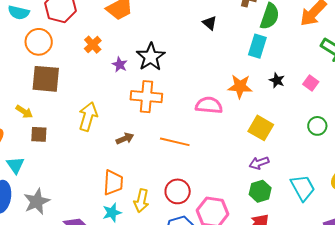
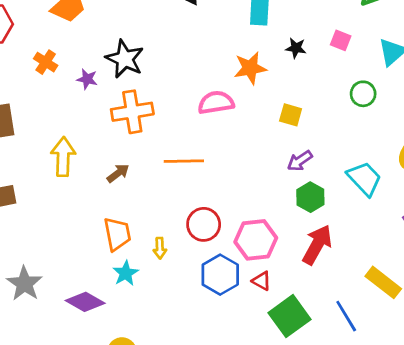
yellow square: (261, 128) -> (291, 115), size x0.7
yellow arrow: (141, 201) -> (160, 248), size x0.7

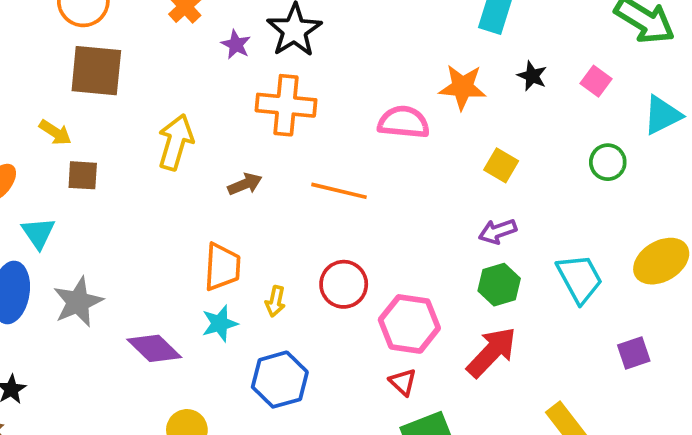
blue hexagon: (220, 275) -> (280, 380), moved

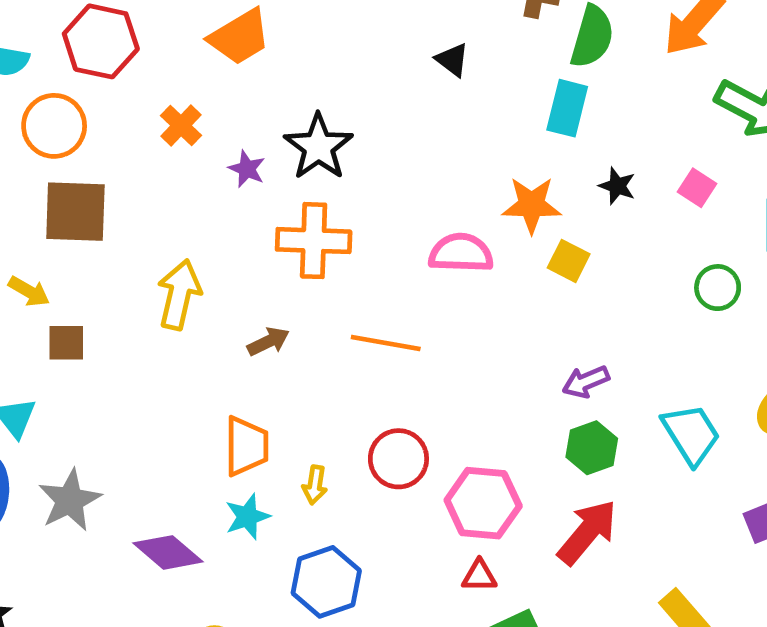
yellow square: (501, 165) -> (569, 261), moved
red triangle: (403, 382) -> (479, 576), turned -40

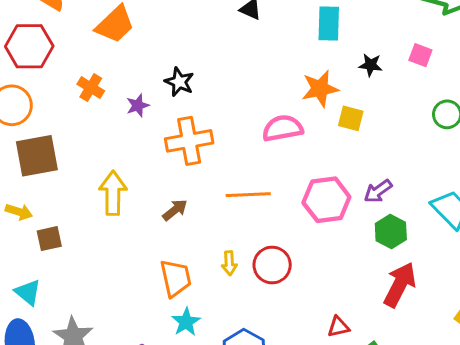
black star: (318, 147) -> (179, 82), size x0.7
purple star: (247, 169) -> (138, 105), turned -30
yellow arrow: (315, 485) -> (229, 263), moved
pink hexagon: (483, 503) -> (326, 200), moved

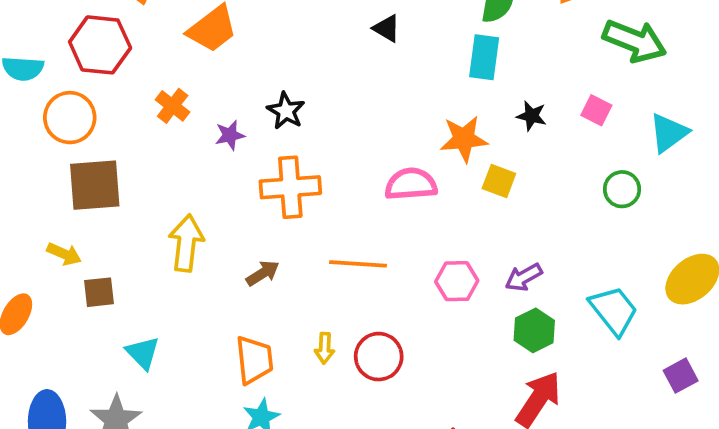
pink hexagon: (326, 200) -> (457, 281), size x0.7
cyan triangle: (28, 292) -> (143, 353), moved

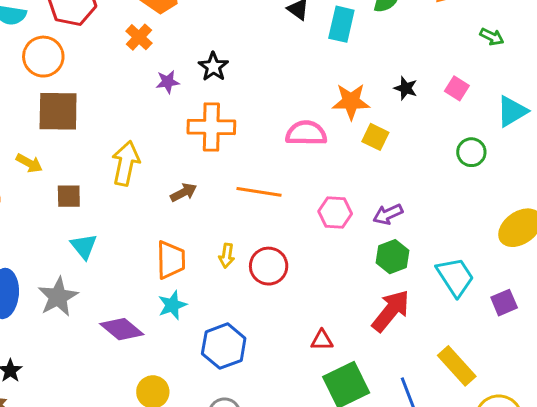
green arrow: (635, 41) -> (492, 37), size x0.5
cyan rectangle: (484, 57) -> (341, 24), moved
orange cross: (173, 106) -> (139, 37), moved
brown square: (99, 292) -> (69, 196), moved
cyan trapezoid: (614, 310) -> (455, 277), moved

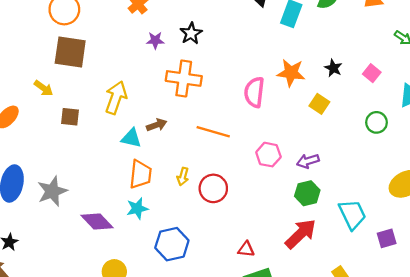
pink semicircle: (306, 133) -> (254, 92), turned -92
yellow square: (375, 137) -> (319, 104), moved
cyan triangle: (84, 246) -> (131, 138), moved, turned -45

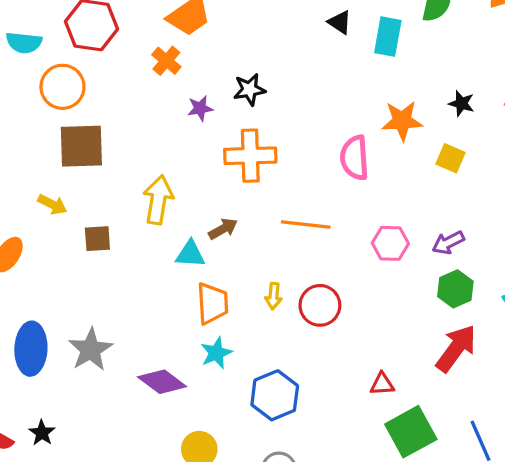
black star: (191, 33) -> (249, 90), turned 30

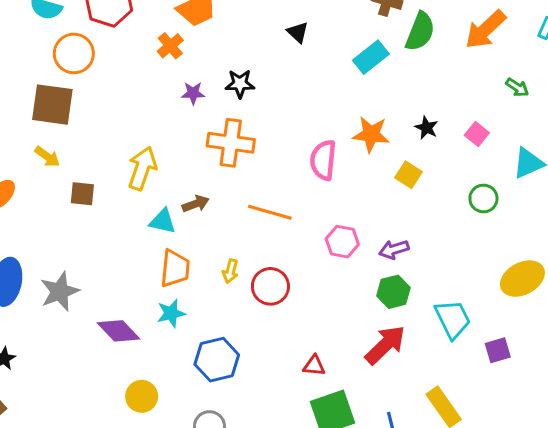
black triangle: (340, 22) -> (298, 32), moved
cyan rectangle: (388, 37) -> (371, 57), turned 32
brown square: (81, 146) -> (52, 105), moved

